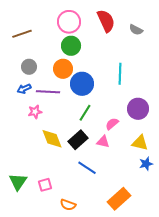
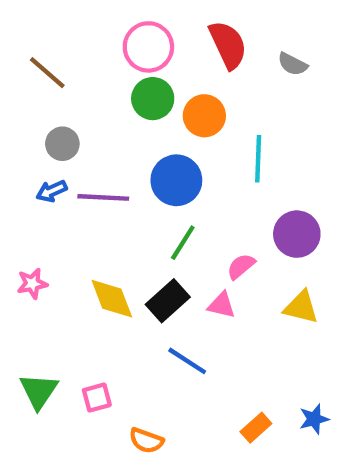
brown line: (22, 34) -> (47, 73), turned 60
orange circle: (63, 69) -> (204, 116), moved
pink star: (35, 112) -> (32, 284), moved
blue star: (146, 164) -> (314, 419), moved
orange rectangle: (119, 199) -> (256, 428), size x0.6

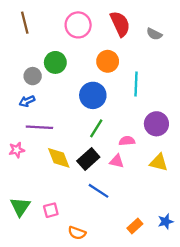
brown line: (47, 73) -> (25, 23), moved, turned 35
green circle: (153, 99) -> (55, 62), moved
purple line: (103, 197) -> (39, 127), moved
pink semicircle: (241, 266) -> (127, 141), turned 35

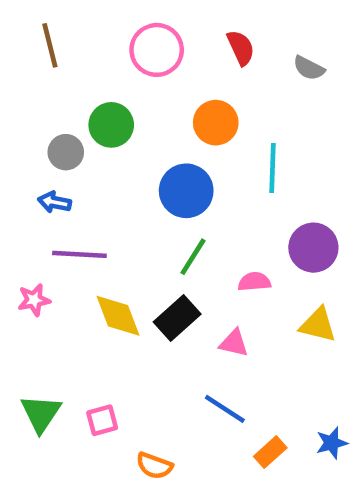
red semicircle: (120, 24) -> (241, 48), size x0.7
blue arrow: (27, 101) -> (54, 202), turned 35
pink triangle: (117, 161) -> (234, 343), moved
blue line: (99, 191) -> (225, 409), moved

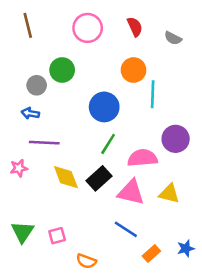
orange circle: (216, 123) -> (134, 70), moved
pink semicircle: (254, 282) -> (142, 158), size x1.6
yellow triangle: (318, 325) -> (169, 194), moved
pink triangle: (234, 343) -> (131, 192), size x1.6

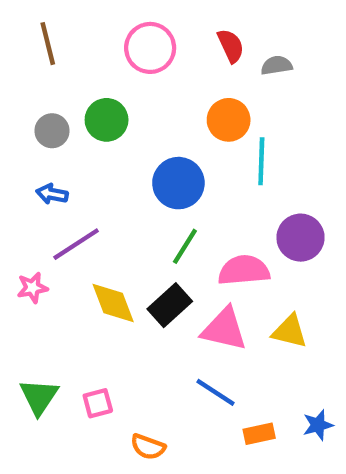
gray semicircle: (173, 38) -> (277, 65), moved, turned 144
gray circle: (37, 85) -> (52, 131), moved
purple line: (44, 143) -> (76, 244), turned -36
orange rectangle: (151, 254) -> (259, 434), turned 30

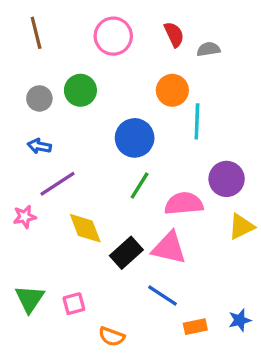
black rectangle: (170, 305) -> (126, 253), moved
yellow triangle: (290, 331) -> (241, 227), moved, turned -40

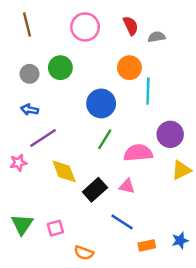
pink triangle: (169, 248) -> (127, 186), size x0.6

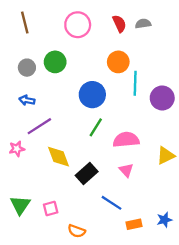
gray semicircle: (157, 37) -> (143, 24), moved
purple circle: (170, 134) -> (162, 98), moved
pink triangle: (127, 186) -> (126, 170), moved, turned 35

